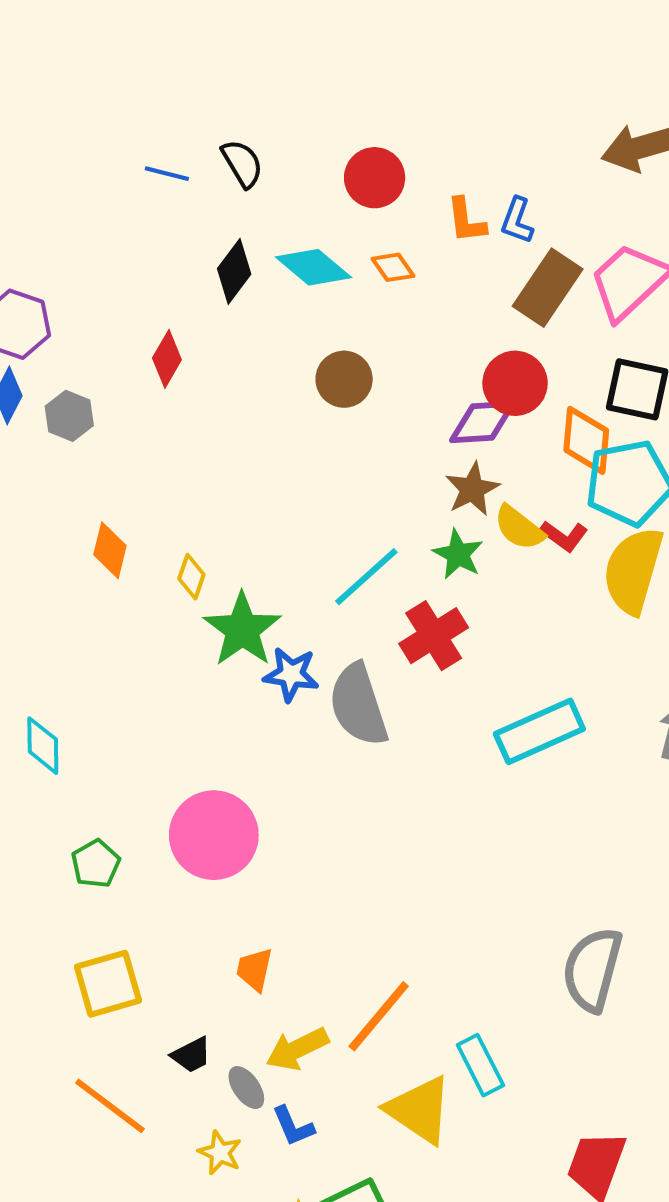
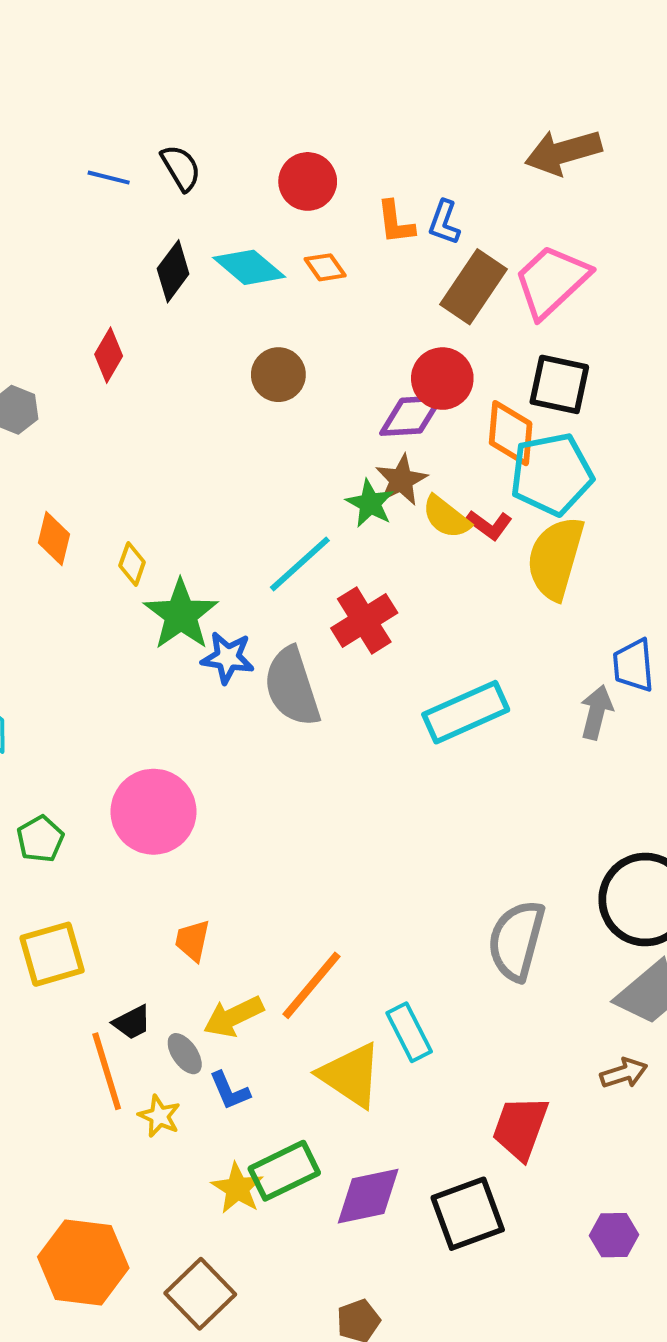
green star: (458, 554) -> (370, 503), moved
orange line: (110, 1106) -> (107, 1071), moved, turned 36

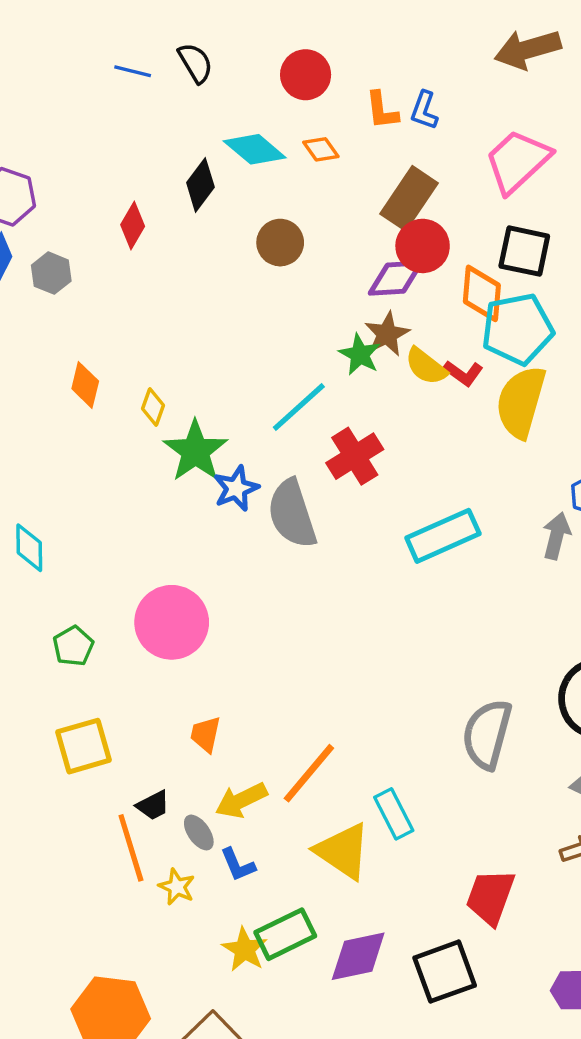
black diamond: (173, 271) -> (200, 185), moved
brown rectangle: (473, 287) -> (409, 198), moved
blue star: (228, 658) -> (236, 488), turned -30

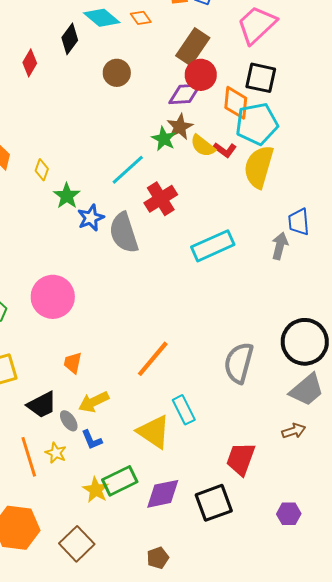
green star: (195, 451) -> (67, 196), size x0.7
orange line: (309, 773) -> (153, 359), moved
black trapezoid: (153, 805) -> (42, 405), size x1.5
orange line: (131, 848) -> (29, 457), moved

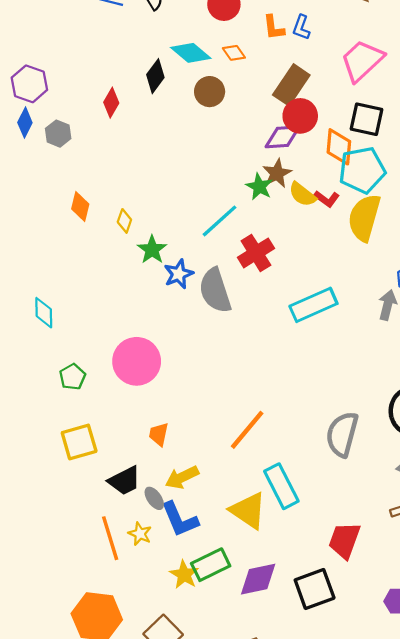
brown circle: (117, 73) -> (210, 92), moved
cyan rectangle: (184, 410) -> (281, 486), size x1.4
blue L-shape: (92, 440) -> (180, 519), size x1.6

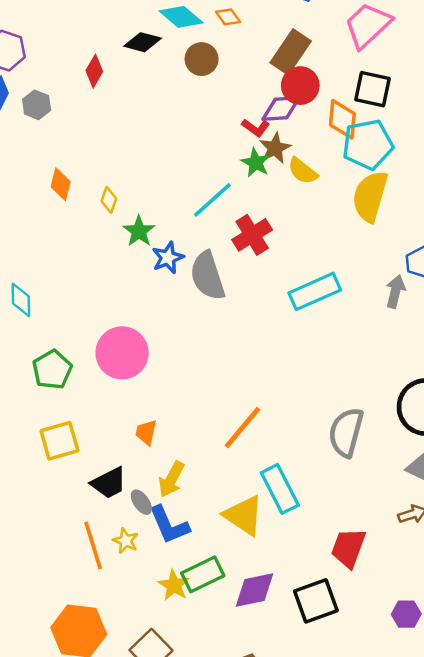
black diamond: (155, 76) -> (143, 42), turned 68
red L-shape: (327, 199) -> (256, 128), moved
green pentagon: (72, 377) -> (52, 370), size x1.4
yellow arrow: (182, 477) -> (171, 479), turned -36

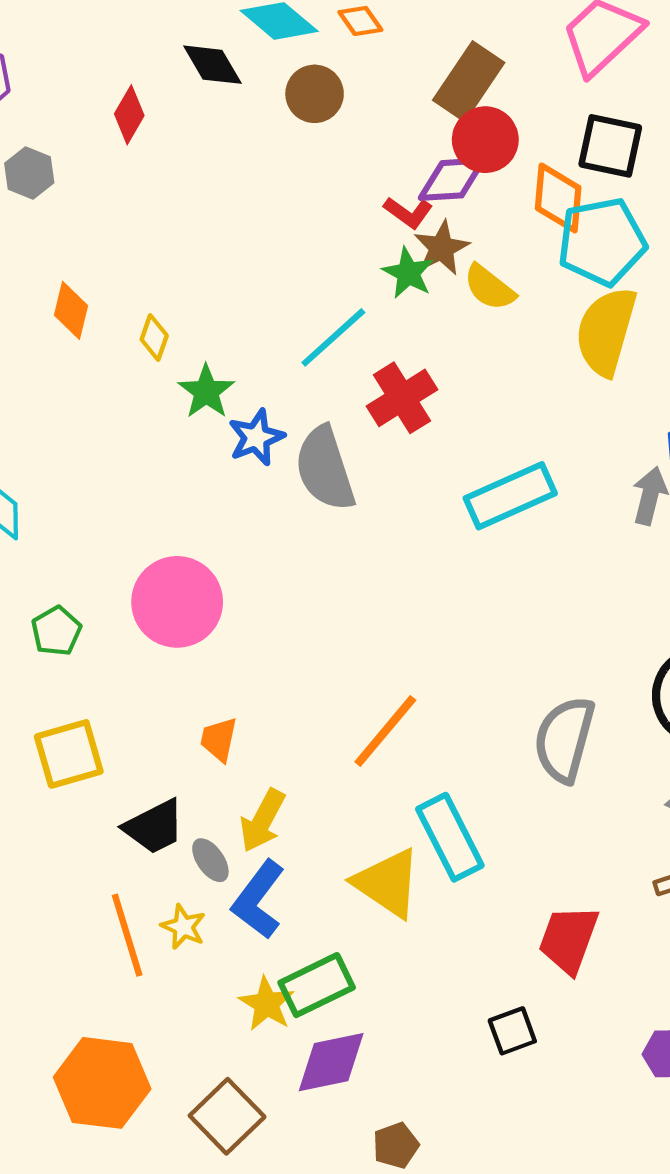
black diamond: (143, 42) -> (212, 65), turned 45
green pentagon: (52, 370) -> (56, 631), size x0.7
blue L-shape: (169, 525) -> (258, 900), turned 60
purple diamond: (255, 590) -> (331, 1062), moved
black square: (316, 601) -> (512, 1031), size x0.6

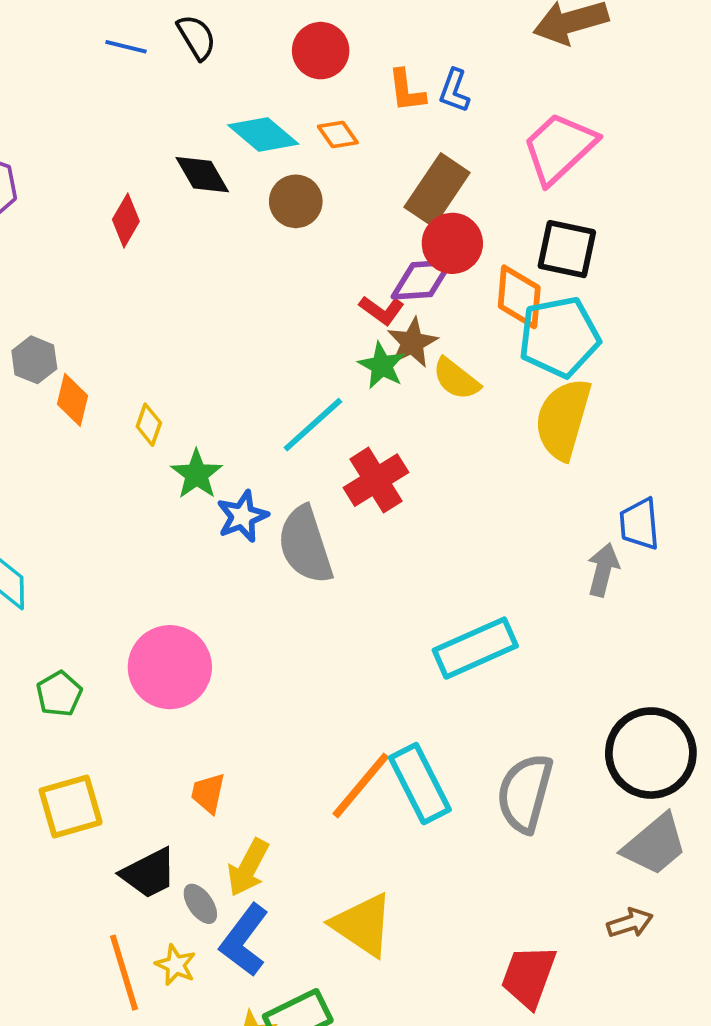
gray hexagon: (29, 173) -> (34, 360), moved
cyan rectangle: (510, 496) -> (475, 648), moved
cyan rectangle: (450, 837) -> (420, 784), moved

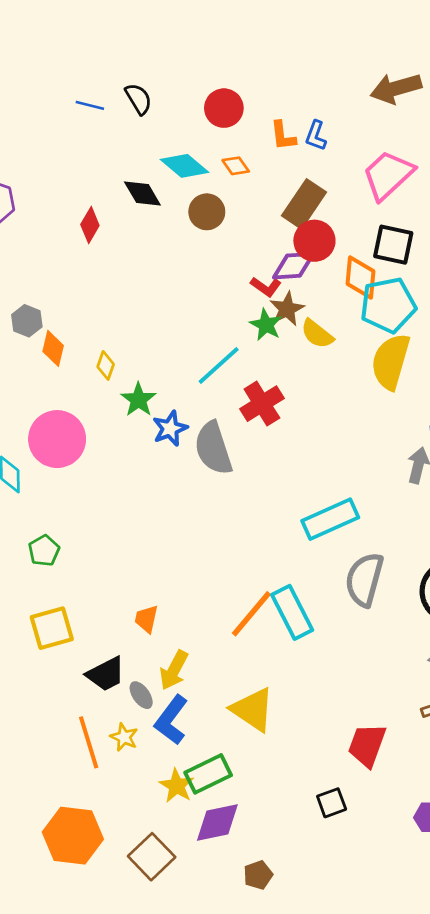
pink circle: (170, 667) -> (57, 439), moved
gray semicircle: (525, 793) -> (364, 580), moved

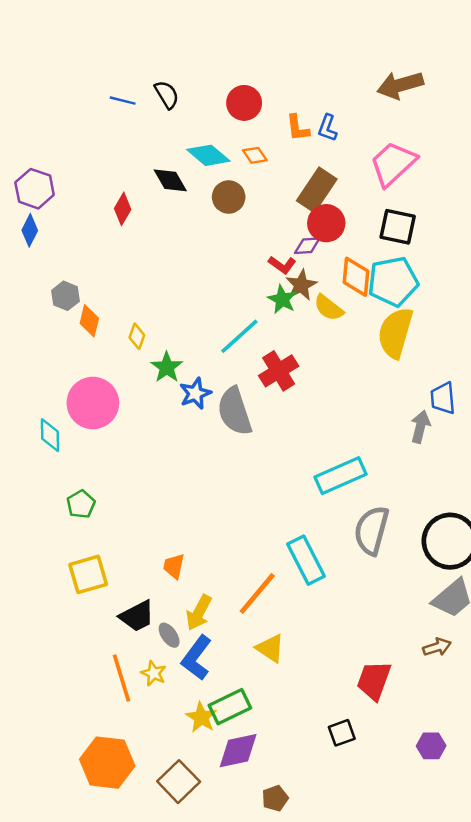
purple diamond: (293, 266) -> (307, 246), size x0.7
orange diamond: (360, 277) -> (356, 277), moved
orange line: (251, 614) -> (257, 593), moved
yellow triangle: (253, 710) -> (270, 648), size x0.7

